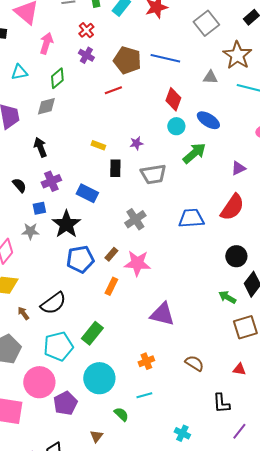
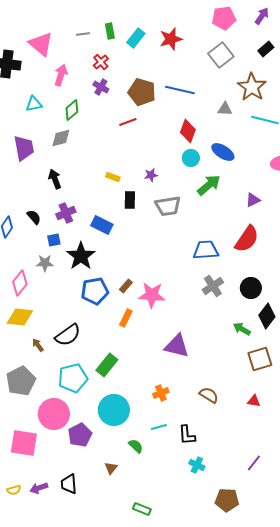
gray cross: (135, 219) -> (213, 286), moved
black L-shape: (221, 403) -> (187, 435), moved

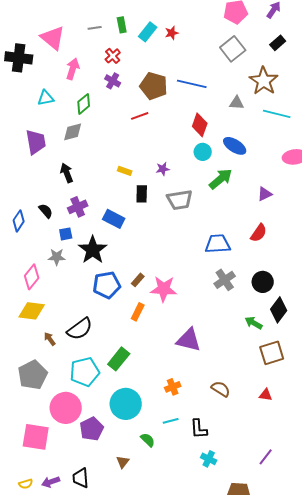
red star: (171, 39) -> (172, 33), moved, size x0.6
red semicircle: (247, 239) -> (259, 233), size x0.7

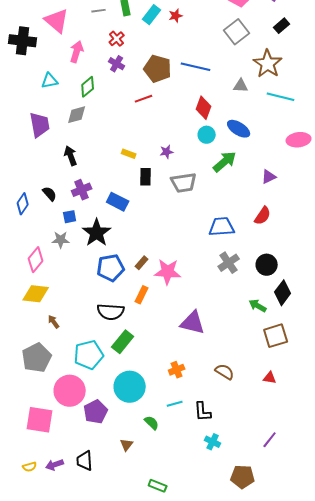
black semicircle: (80, 329) -> (111, 312), moved, turned 40

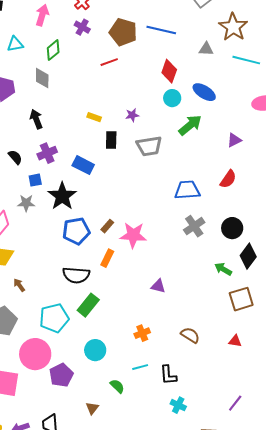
gray diamond: (77, 115) -> (42, 78), turned -75
purple triangle: (193, 323) -> (158, 286), size x0.6
cyan circle: (130, 387) -> (95, 350), size x0.7

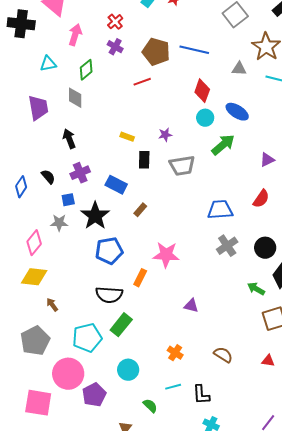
brown rectangle: (107, 226) -> (140, 210), moved
orange cross: (142, 333) -> (175, 353), turned -35

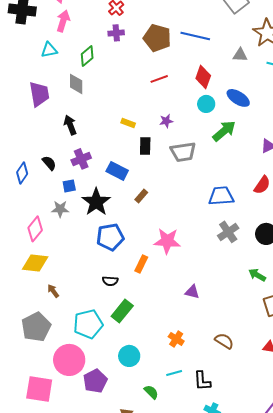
pink arrow: (75, 35) -> (63, 21), moved
purple cross: (115, 47) -> (116, 33), turned -35
red line: (142, 82) -> (159, 79), moved
black semicircle: (109, 295) -> (110, 281), size x0.6

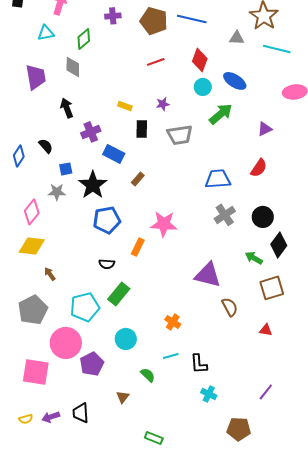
purple cross: (81, 159) -> (91, 132), moved
purple triangle: (192, 292) -> (208, 275), moved, size x1.8
brown semicircle: (224, 341) -> (230, 307), moved, turned 30

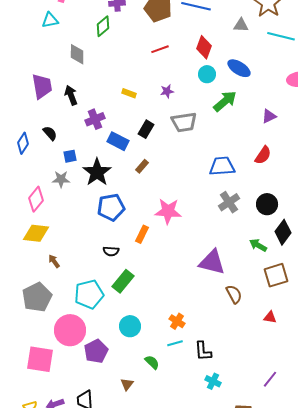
green diamond: (84, 39) -> (103, 26), moved
purple trapezoid: (36, 77) -> (42, 86), moved
black rectangle: (142, 129) -> (146, 129), moved, turned 30
orange cross: (173, 322) -> (177, 321), moved

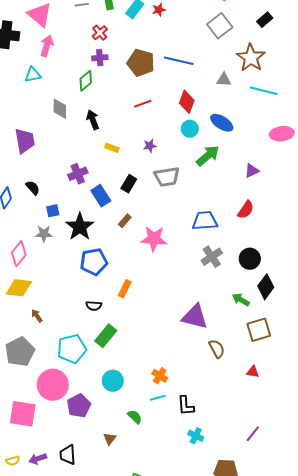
black arrow: (71, 95) -> (93, 120), moved
blue rectangle: (118, 141) -> (101, 196), turned 30
pink star: (168, 211) -> (154, 239), moved

